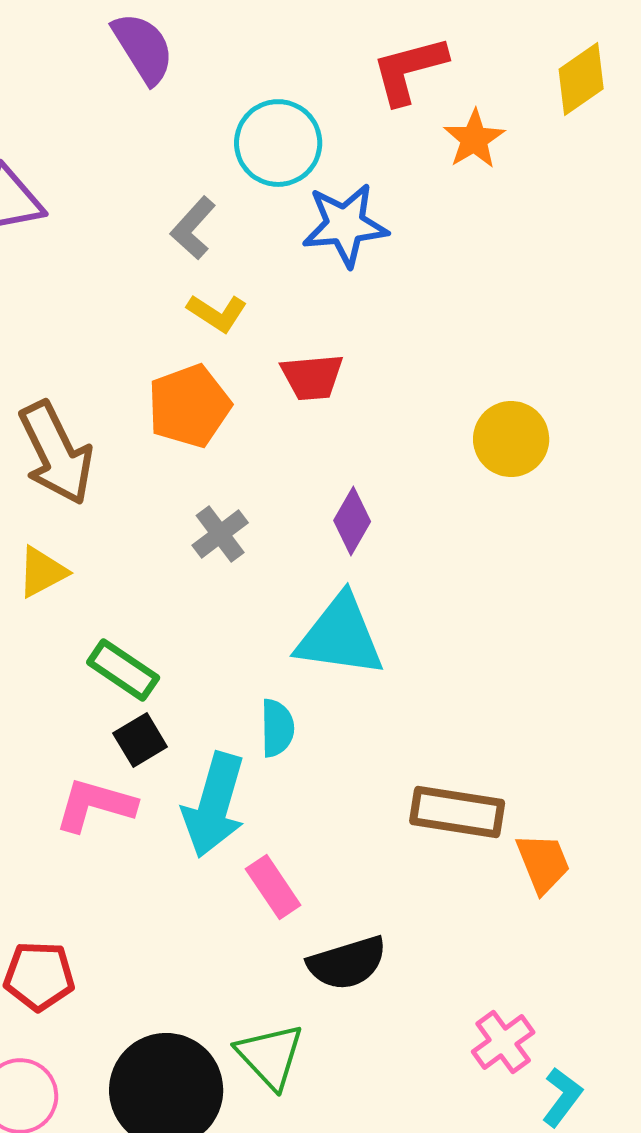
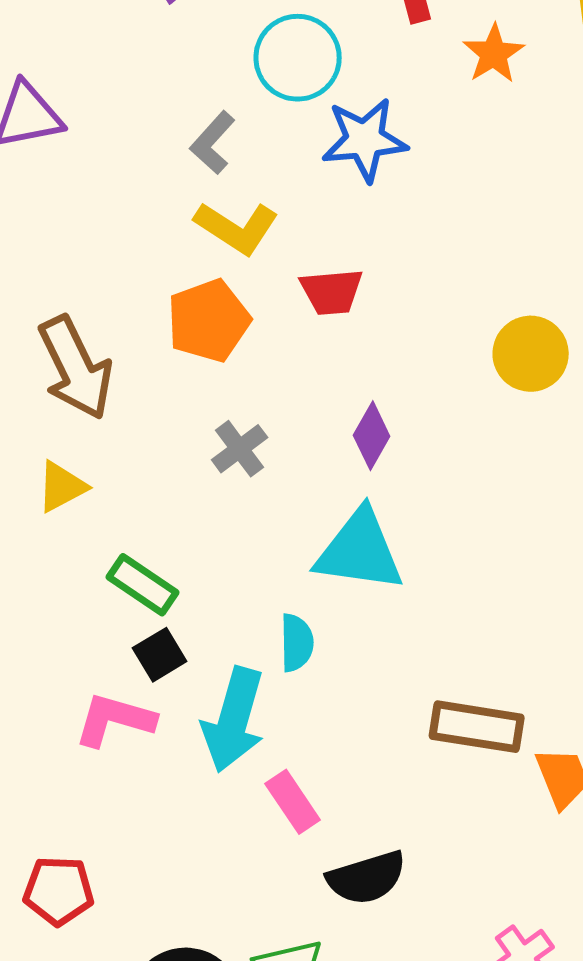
yellow L-shape: (217, 313) -> (237, 228), size x1.4

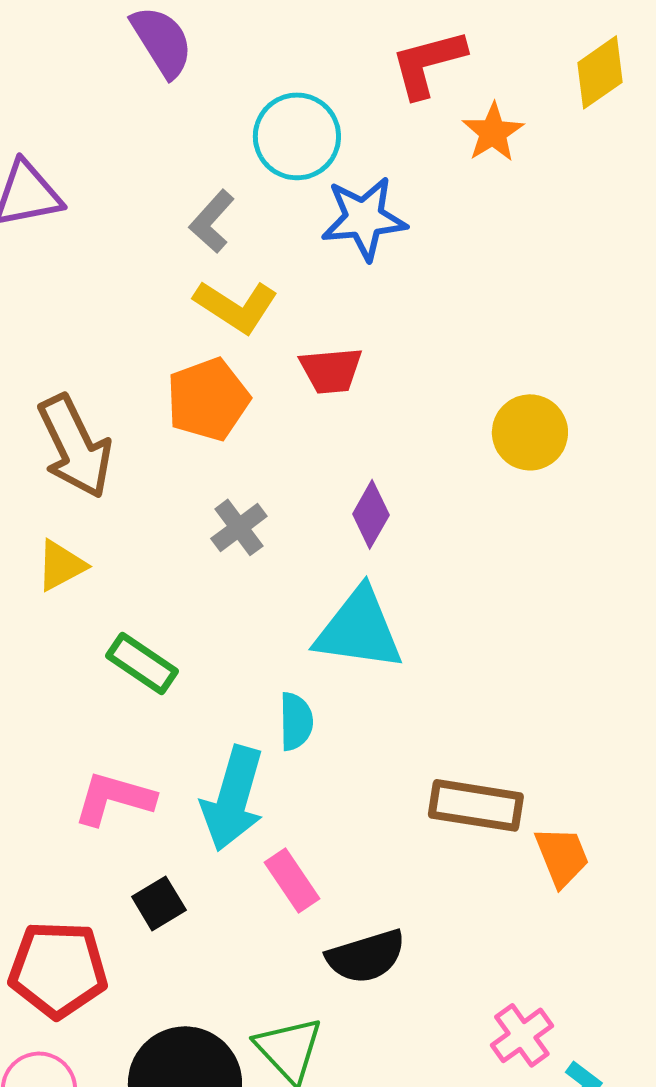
black square: (160, 655) -> (159, 903), moved
red pentagon: (59, 891) -> (58, 969), size x1.4

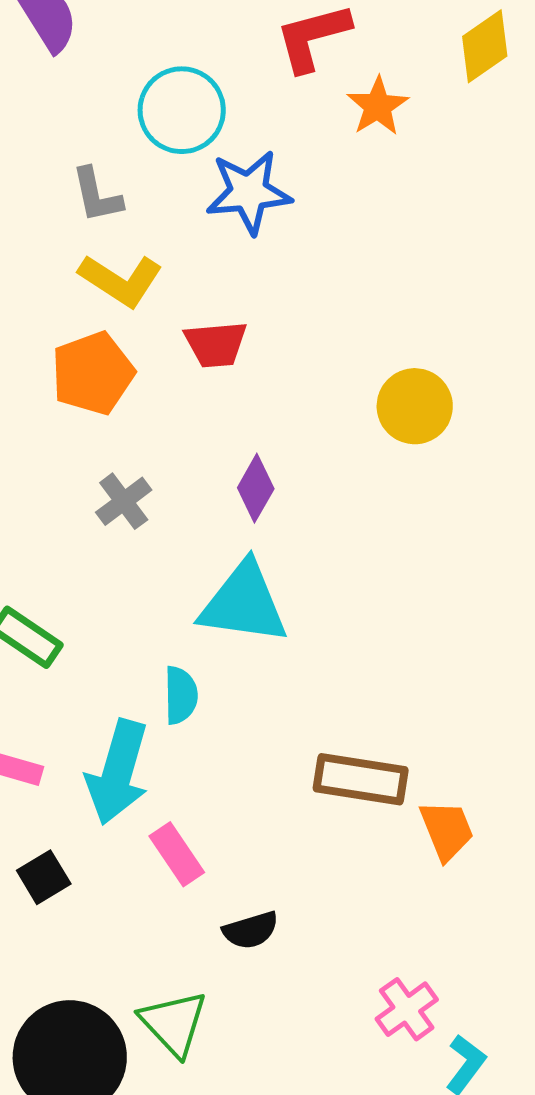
gray L-shape: (212, 221) -> (97, 195), turned -54
black semicircle: (366, 956) -> (251, 930), size x0.7

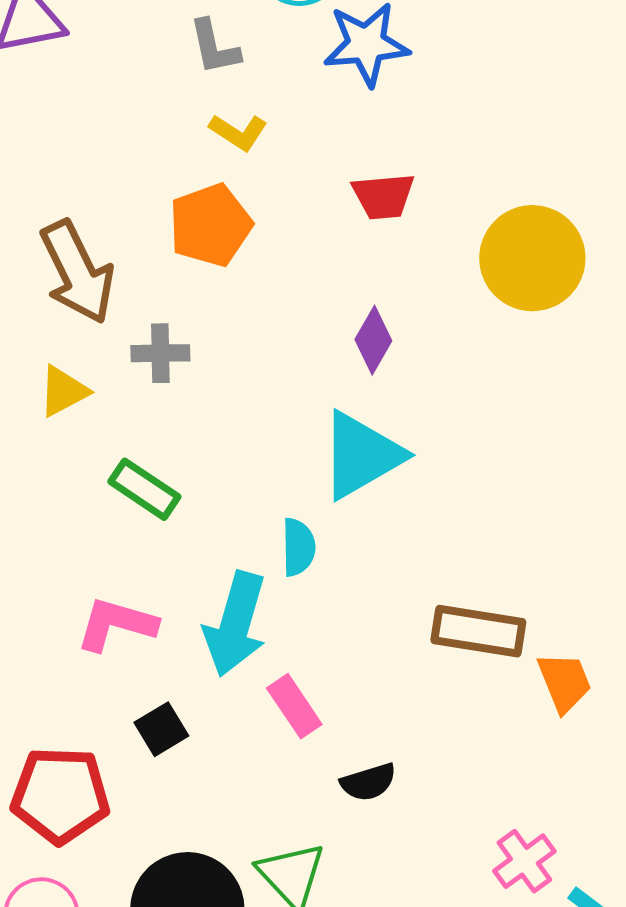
yellow L-shape: (121, 280) -> (238, 132), size x0.7
red trapezoid: (216, 344) -> (383, 196), moved
yellow circle: (415, 406) -> (532, 258), size x1.4
gray cross: (124, 501) -> (160, 353), moved, turned 36
cyan triangle: (244, 603) -> (361, 455), turned -38

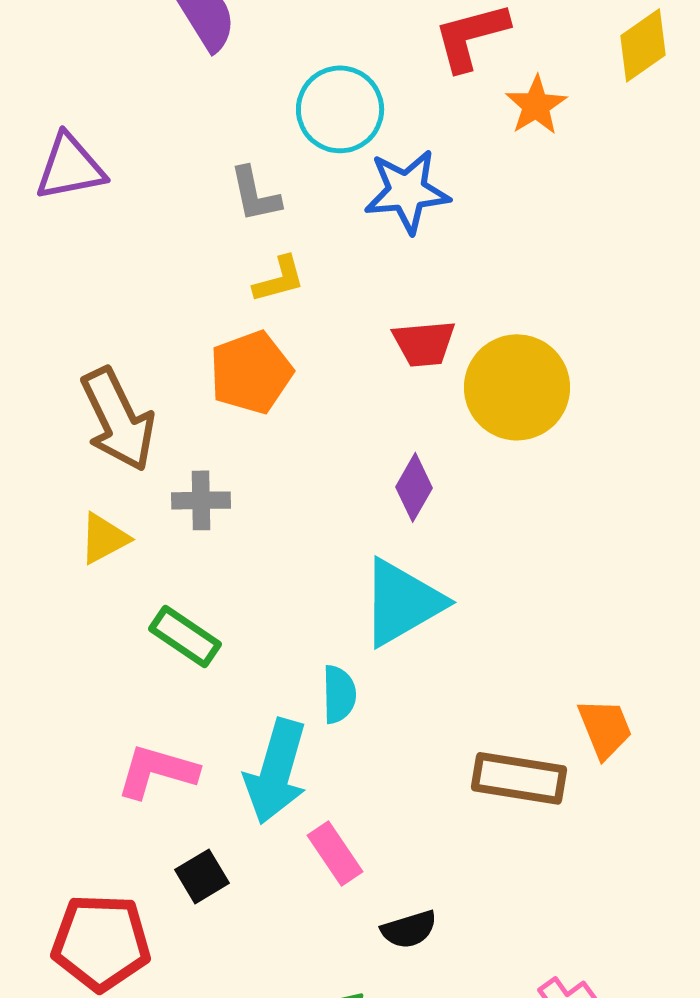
yellow L-shape: (238, 132) -> (279, 279), turned -48
yellow circle: (532, 258) -> (517, 387), moved
orange trapezoid: (564, 682) -> (605, 728), moved

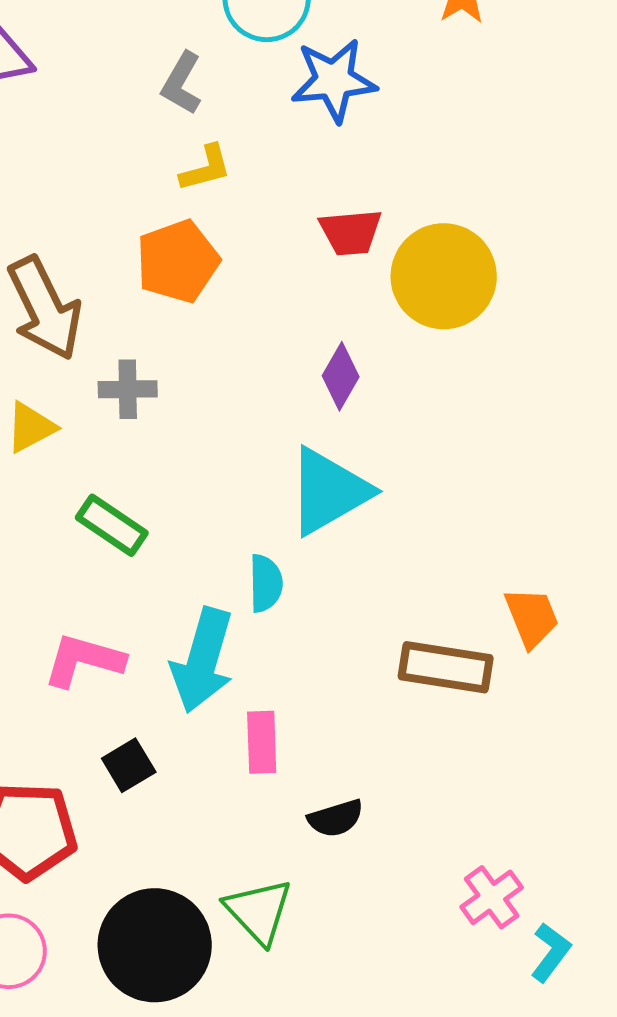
gray L-shape: (255, 194) -> (182, 83), turned 42
pink rectangle: (335, 853) -> (262, 742), turned 32

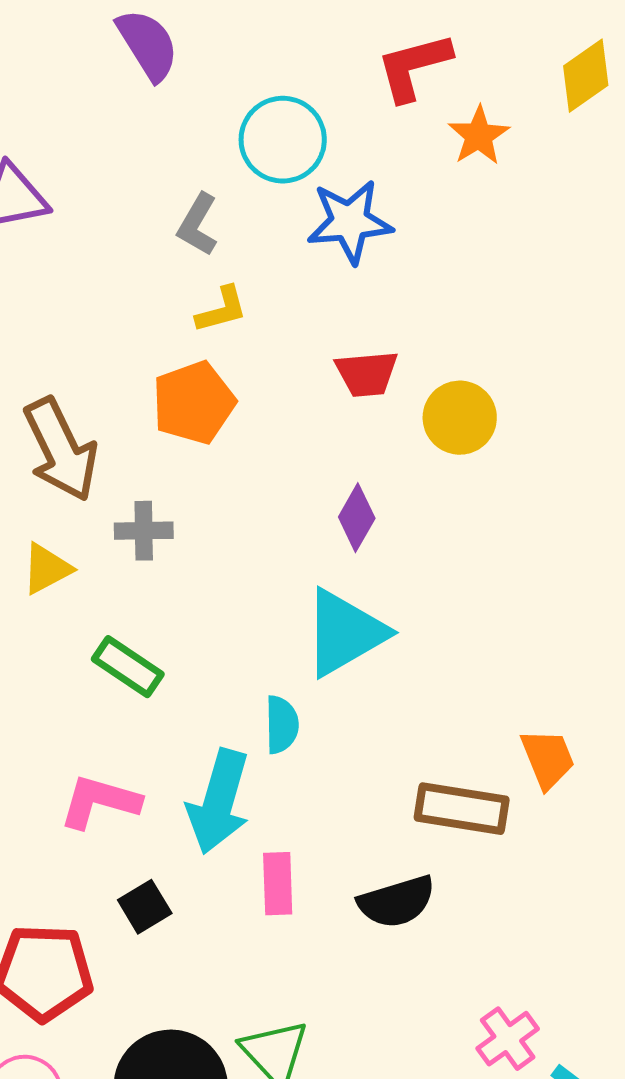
yellow circle: (444, 276) -> (460, 418), size x0.7
black semicircle: (336, 818) -> (397, 902), moved, size x1.4

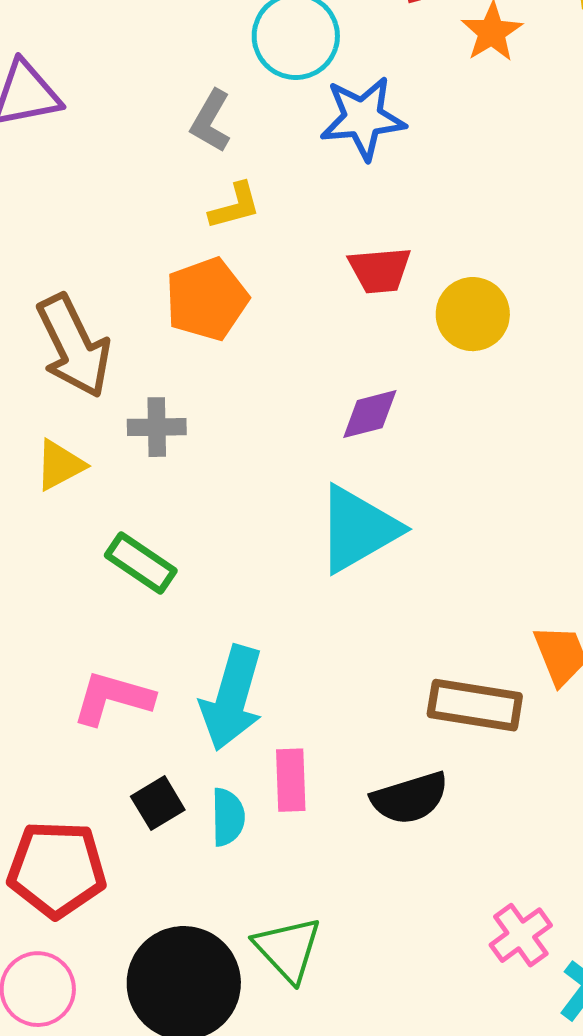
purple diamond: (357, 518) -> (370, 414), turned 46
cyan semicircle: (282, 725) -> (228, 817), moved

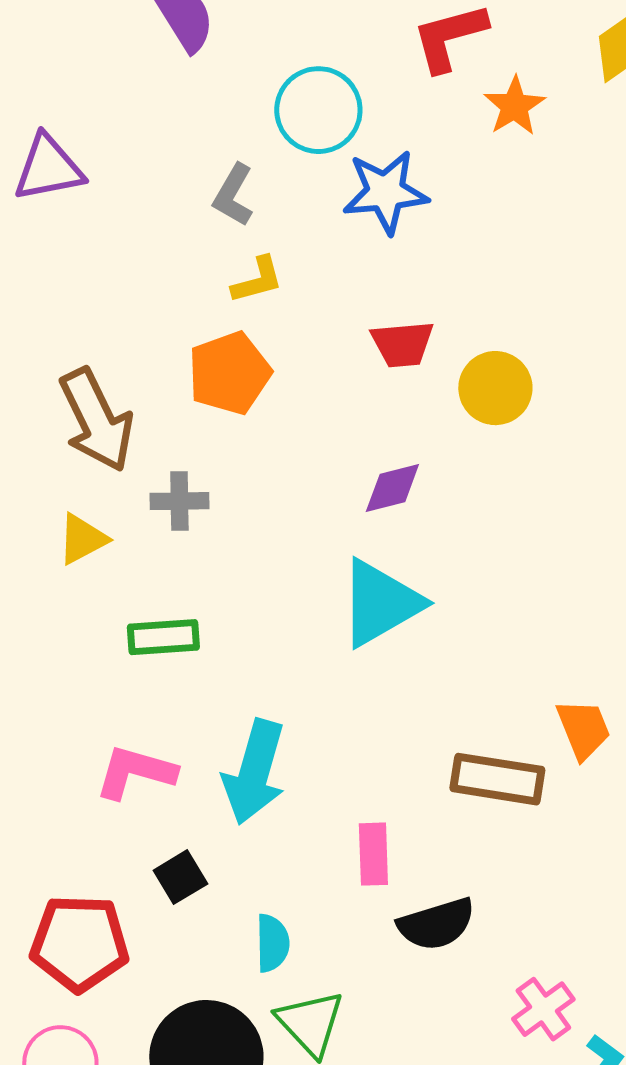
green rectangle: (141, 563) -> (163, 637), turned -38
pink rectangle: (291, 780) -> (373, 854), moved
black semicircle: (410, 798) -> (436, 924), moved
cyan semicircle: (228, 817) -> (272, 943), moved

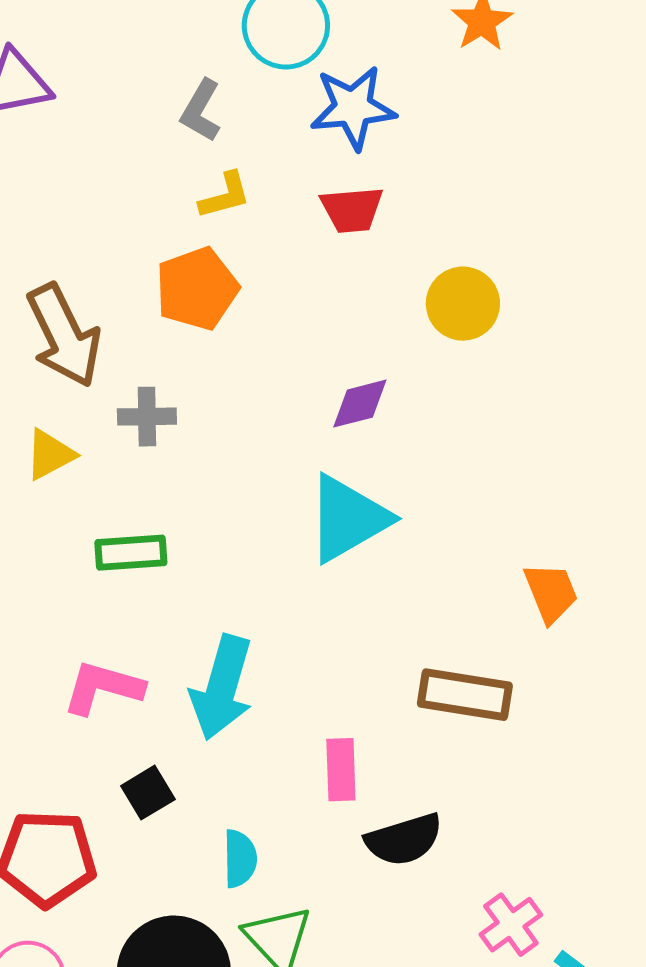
red trapezoid: (402, 344) -> (352, 210), moved
orange trapezoid: (583, 729) -> (551, 593), moved

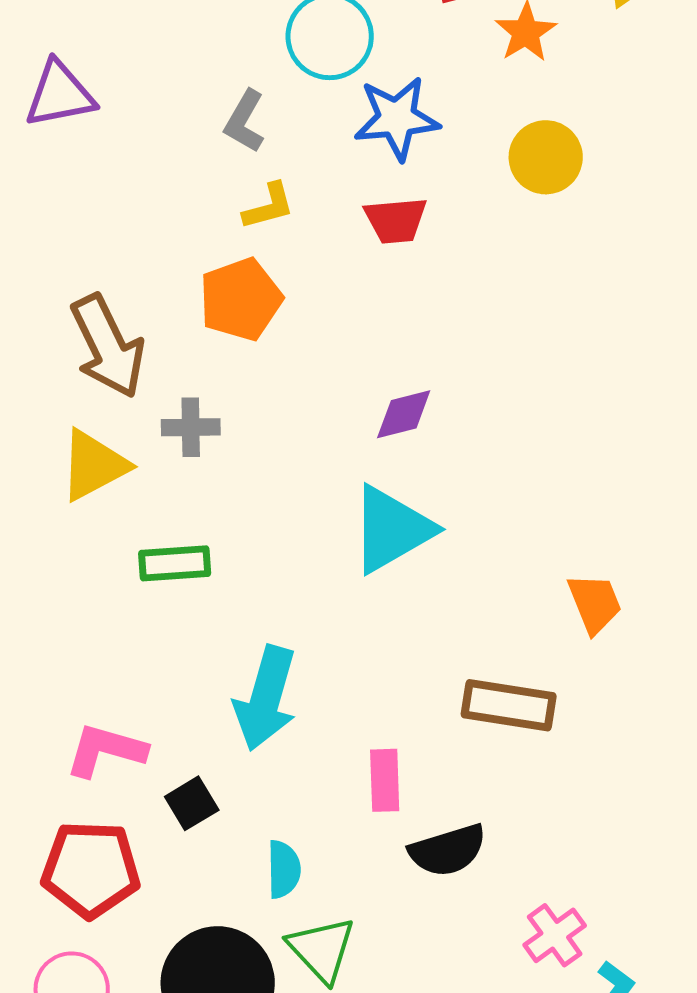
yellow circle: (463, 304) -> (546, 157), moved
yellow triangle: (50, 455) -> (94, 465), size x1.4
pink L-shape: (103, 688) -> (106, 750), moved

